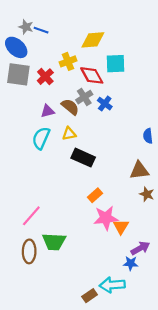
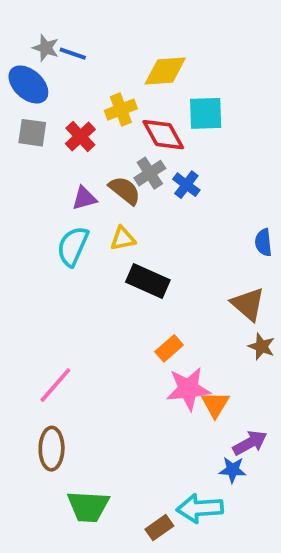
gray square: (18, 74) -> (32, 133), size x0.7
brown triangle: (139, 170) -> (248, 304), turned 48
green trapezoid: (54, 242) -> (88, 506), moved

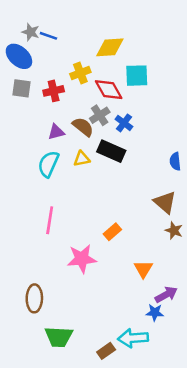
red cross: (80, 137) -> (54, 91), turned 30
black rectangle: (148, 281) -> (111, 151), moved
pink line: (55, 385) -> (50, 220), moved, turned -32
pink star: (188, 389) -> (82, 259), moved

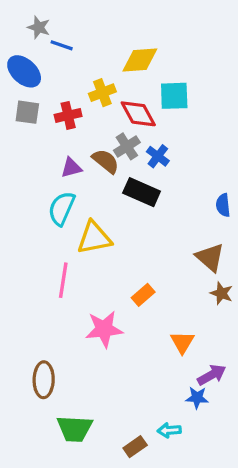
gray star: (31, 32) -> (39, 27), moved
yellow triangle: (82, 159) -> (94, 238), moved, size x1.6
cyan arrow: (133, 338) -> (169, 430), size x0.6

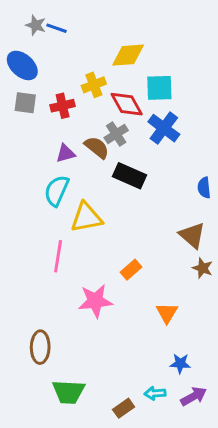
blue line: (62, 45) -> (57, 28), moved
blue cross: (158, 156) -> (164, 128), moved, size x1.5
purple arrow: (212, 375) -> (194, 396), moved

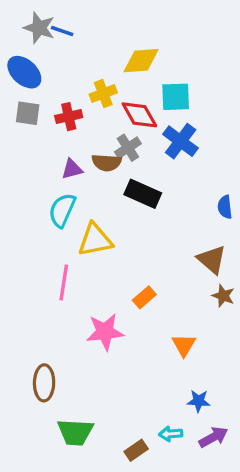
gray star: (36, 25) -> (39, 28), size x1.4
brown semicircle: (97, 147) -> (107, 163), turned 145

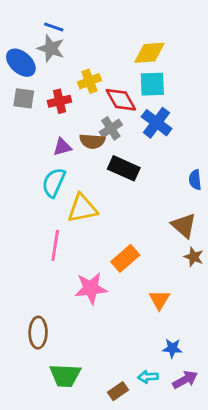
gray star: (39, 28) -> (51, 48), moved
yellow diamond: (141, 61) -> (149, 53), moved
orange rectangle: (144, 297) -> (125, 258), size x1.4

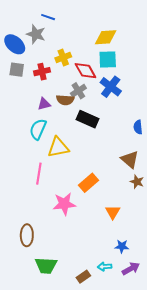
blue line: (54, 27) -> (48, 17), moved

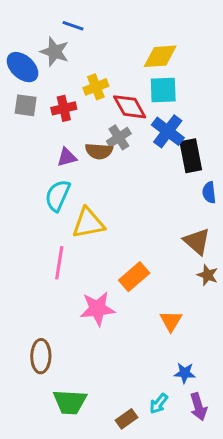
black rectangle: (87, 119) -> (191, 156), moved, turned 55
cyan arrow: (105, 267) -> (159, 404), turned -48
purple arrow: (131, 269) -> (198, 407), turned 102

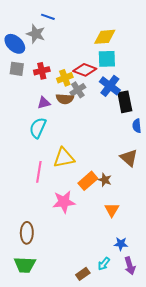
yellow cross: (96, 87) -> (65, 78), moved
red diamond: (130, 107) -> (85, 70), turned -40
yellow triangle: (88, 223) -> (64, 158), moved
brown star: (208, 275) -> (105, 180), moved
green trapezoid: (70, 402) -> (25, 265), moved

